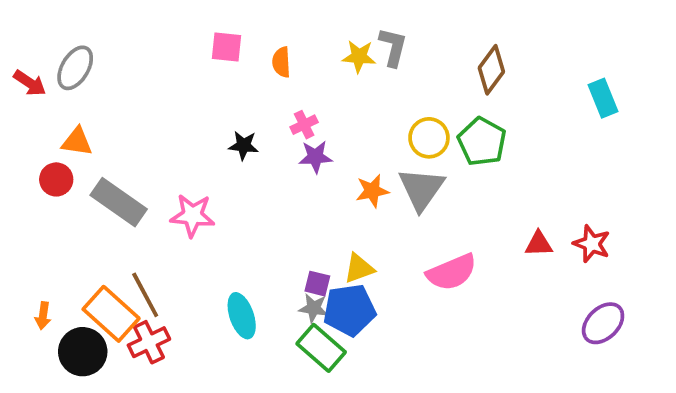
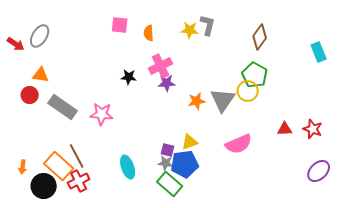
pink cross: (304, 125) -> (161, 66), size x1.6
yellow circle: (429, 138) -> (248, 91), moved

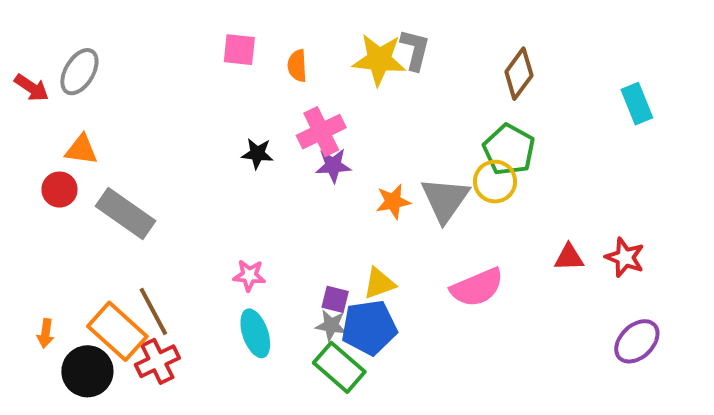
yellow star: (190, 30) -> (379, 60), size x1.5
pink star: (102, 114) -> (249, 275), moved, size x0.7

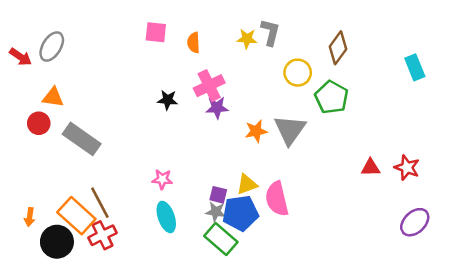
yellow star: (379, 60) -> (247, 39), size x0.6
yellow circle: (495, 182) -> (298, 73), moved
pink semicircle: (477, 287) -> (277, 199), moved, turned 100

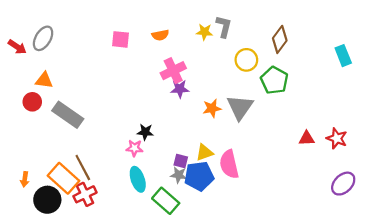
pink square: (156, 32) -> (121, 39), moved
orange semicircle: (194, 43) -> (160, 35), turned -98
black star: (168, 100) -> (145, 132), moved
green rectangle: (221, 239) -> (166, 201), moved

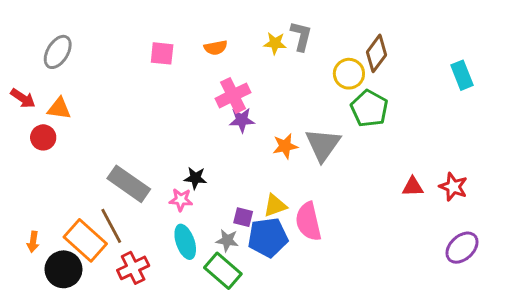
red arrow: (17, 47) -> (23, 98), moved
yellow circle: (246, 60) -> (349, 74), moved
gray rectangle: (68, 115) -> (129, 184), moved
gray star: (179, 175) -> (227, 240), moved
red cross: (85, 194) -> (133, 268), moved

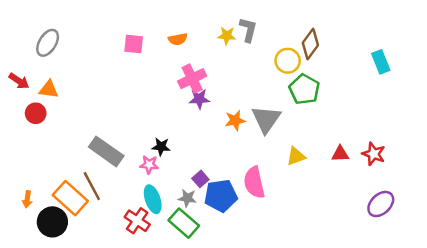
yellow triangle: (275, 206) -> (296, 156), moved
purple square: (243, 217) -> (200, 179), turned 35
red cross: (133, 268) -> (137, 221), moved, turned -30

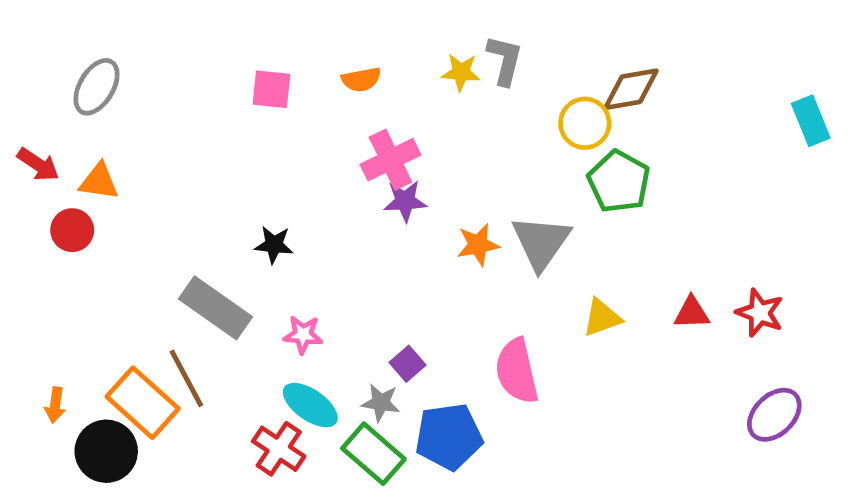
brown diamond: (310, 44) -> (631, 89), turned 44
cyan rectangle: (381, 62) -> (811, 121), moved
black star: (161, 147) -> (274, 245), moved
blue pentagon: (221, 196) -> (449, 437), moved
cyan ellipse: (153, 199) -> (310, 405), turned -36

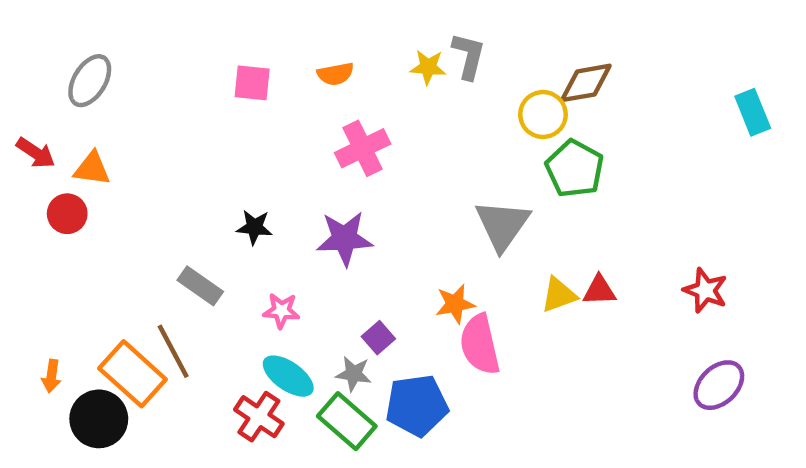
purple star: (405, 201) -> (345, 239), moved, size x1.4
orange star: (478, 245) -> (455, 304), moved
gray rectangle: (216, 308) -> (200, 286), size x0.7
red triangle: (692, 313) -> (599, 290), moved

